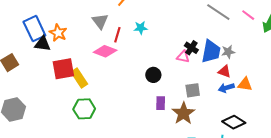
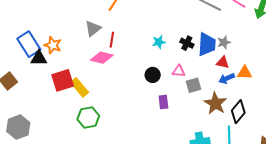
gray triangle: (100, 21) -> (93, 29), turned 36
cyan star: (141, 28) -> (159, 42), moved
pink triangle: (183, 57) -> (179, 71), moved
brown star: (183, 113) -> (215, 103), moved
black diamond: (234, 122) -> (238, 112), turned -75

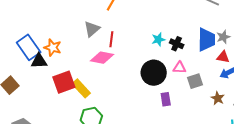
black cross: (187, 43) -> (177, 44), moved
black circle: (153, 75) -> (154, 73), size x1.6
brown star: (215, 103) -> (218, 98), size x0.6

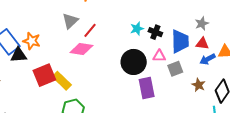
red line: (111, 39) -> (90, 30), turned 35
blue trapezoid: (206, 40) -> (180, 41), moved
purple rectangle: (166, 99) -> (147, 88), size x1.5

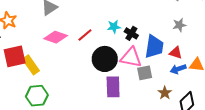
gray star: (202, 24) -> (179, 25), moved
red line: (90, 30) -> (85, 35), moved
pink triangle: (159, 56) -> (131, 57), size x1.6

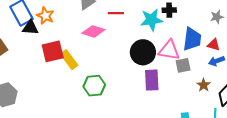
cyan star: (114, 27) -> (151, 20), size x1.6
black cross: (131, 33) -> (169, 10), moved, turned -32
red line: (85, 35) -> (116, 13), moved, turned 42
green hexagon: (37, 96) -> (94, 86), moved

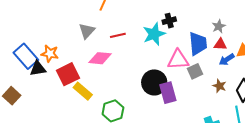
gray star: (217, 17) -> (219, 26), moved
red square: (53, 51) -> (68, 74), moved
black circle: (143, 52) -> (154, 82), moved

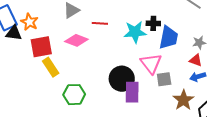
blue trapezoid: (198, 44) -> (169, 37), moved
pink triangle: (178, 60) -> (151, 63), turned 40
brown star: (219, 86) -> (183, 100), size x1.5

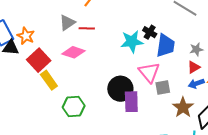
red line: (100, 23) -> (87, 28), moved
black cross: (153, 23) -> (150, 32), turned 32
red square: (41, 47) -> (39, 60), turned -30
red triangle: (196, 60) -> (194, 67), turned -48

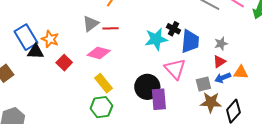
red square: (39, 60) -> (64, 63), size x0.7
yellow rectangle: (49, 80) -> (103, 83), moved
gray square: (163, 88) -> (203, 84), moved
brown star: (183, 107) -> (211, 102), turned -30

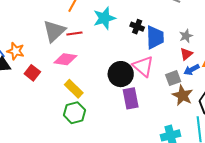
gray triangle: (91, 24) -> (54, 31), size x1.4
cyan star: (156, 39) -> (104, 18), moved
black circle: (147, 87) -> (121, 74), moved
brown star: (211, 102) -> (183, 95), turned 30

